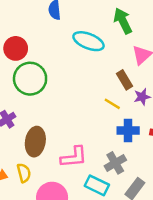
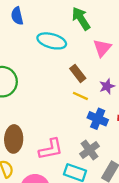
brown rectangle: (125, 80) -> (78, 73), moved
blue cross: (128, 130) -> (98, 119), turned 30

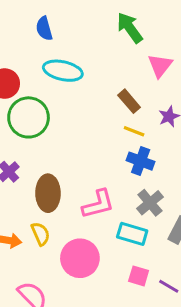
cyan ellipse: (52, 41) -> (63, 71), moved
blue cross: (98, 119) -> (141, 161), moved

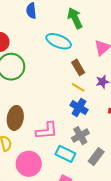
green arrow: (130, 28) -> (75, 18), moved
cyan ellipse: (63, 71) -> (59, 41), moved

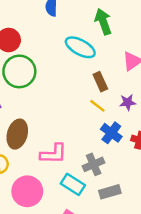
blue cross: (79, 107) -> (111, 133), moved
gray rectangle: (96, 157) -> (110, 192), turned 30

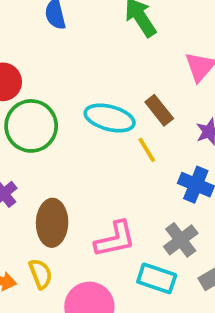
cyan ellipse: (80, 47) -> (110, 118), moved
yellow line: (97, 106) -> (147, 150), moved, turned 35

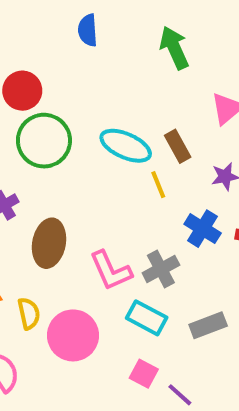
pink L-shape: (115, 239) -> (111, 271), turned 69
gray cross: (181, 240) -> (161, 269), moved
yellow semicircle: (41, 274) -> (29, 314), moved

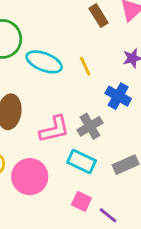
cyan ellipse: (126, 146) -> (44, 62), moved
brown rectangle: (178, 146) -> (99, 16), moved
pink L-shape: (111, 271) -> (54, 129), turned -76

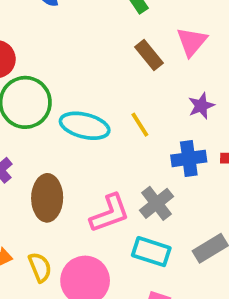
blue cross: (118, 96) -> (189, 158), turned -30

